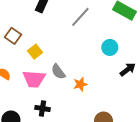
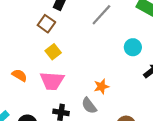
brown square: (13, 36) -> (46, 24), moved
gray semicircle: (58, 72) -> (89, 106), moved

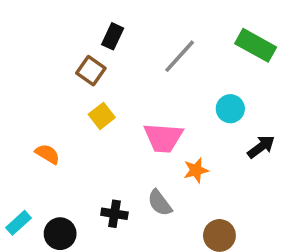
pink trapezoid: (52, 81) -> (163, 138), moved
orange star: (101, 87) -> (196, 170), moved

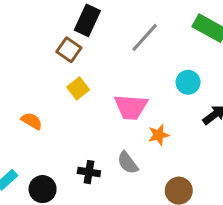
black rectangle: (113, 36) -> (87, 20), size x1.4

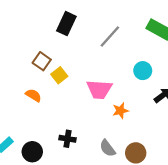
brown square: (69, 50) -> (42, 61), moved
orange semicircle: (32, 121) -> (33, 95), moved
gray semicircle: (128, 163) -> (107, 148), moved

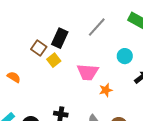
black rectangle: (66, 24) -> (60, 38), moved
orange semicircle: (33, 95) -> (14, 77), moved

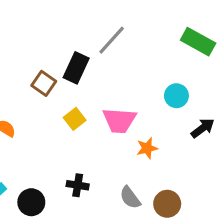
gray line: (97, 27) -> (112, 40), moved
yellow square: (54, 60) -> (75, 119), moved

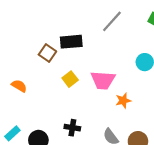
gray line: (112, 40) -> (112, 21), moved
black rectangle: (76, 68) -> (71, 42), turned 60

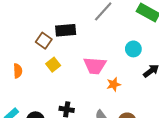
yellow square: (70, 79) -> (53, 65), moved
orange semicircle: (19, 86) -> (18, 71), turned 56

